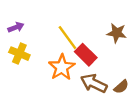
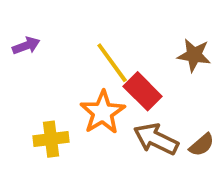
yellow cross: (19, 54) -> (51, 139), moved, turned -30

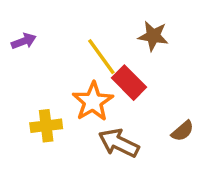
brown star: (194, 55) -> (153, 36), moved
brown arrow: (156, 139) -> (119, 143), moved

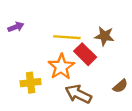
brown star: (153, 36) -> (104, 36), moved
yellow line: (101, 57) -> (67, 37), turned -50

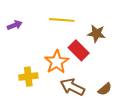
yellow line: (67, 37) -> (62, 20), moved
brown semicircle: (120, 86) -> (105, 89), moved

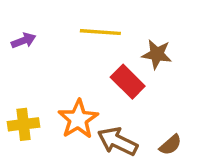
orange star: (57, 62) -> (78, 119), moved
yellow cross: (28, 77) -> (24, 124), moved

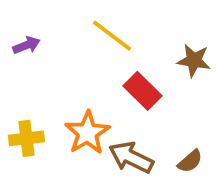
yellow line: (100, 32) -> (112, 36), turned 33
brown star: (157, 54) -> (194, 60), moved

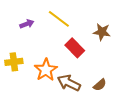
purple arrow: (26, 45) -> (27, 24), moved
yellow cross: (26, 138) -> (14, 62), moved

